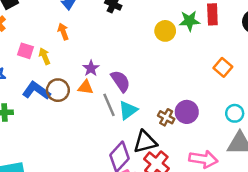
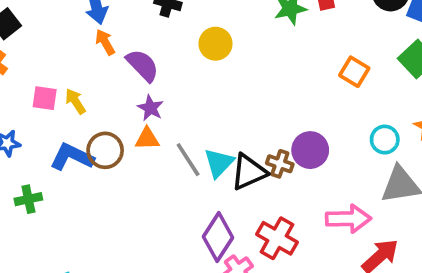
yellow circle: (165, 31) -> (215, 44), moved
orange arrow: (63, 32) -> (105, 42), moved
purple semicircle: (121, 81) -> (143, 65), moved
black triangle: (145, 142) -> (249, 172), moved

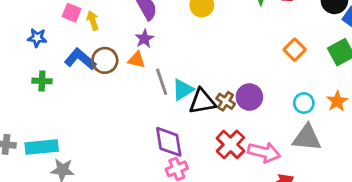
purple diamond: (218, 237) -> (169, 142), turned -56
red cross: (277, 238) -> (230, 144), moved

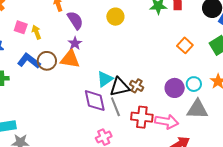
orange triangle: (137, 60) -> (70, 59), size x1.5
gray line: (162, 82) -> (115, 107), moved
purple circle: (249, 97) -> (175, 88), moved
purple diamond: (169, 142) -> (95, 101), moved
red cross: (230, 144) -> (142, 117), turned -35

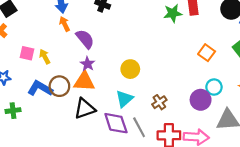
yellow circle: (115, 17) -> (130, 69), moved
cyan circle: (194, 84) -> (214, 87), moved
brown cross: (137, 86) -> (159, 102), turned 32
black triangle: (120, 87) -> (85, 109), moved

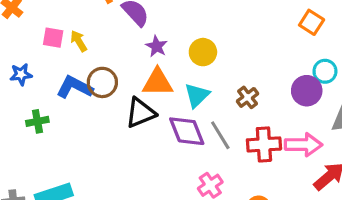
purple star: (88, 64) -> (157, 46), moved
orange triangle: (84, 81) -> (158, 82), moved

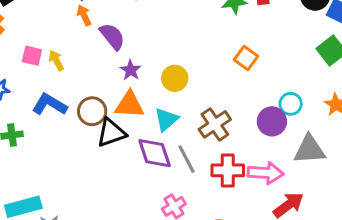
orange square: (312, 22) -> (246, 58), moved
brown circle: (102, 82) -> (92, 111), moved
brown cross: (248, 97) -> (215, 124), size x1.5

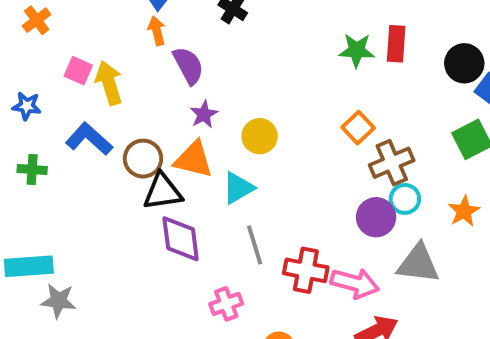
yellow arrow: (56, 60) -> (109, 83), size x1.5
brown cross: (215, 124) -> (392, 163), moved
purple diamond: (155, 153) -> (181, 239), moved

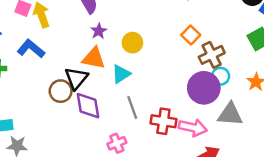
brown circle: (143, 159) -> (61, 91), moved
black triangle: (163, 192) -> (76, 78), turned -40
purple circle: (376, 217) -> (204, 88), size x1.4

